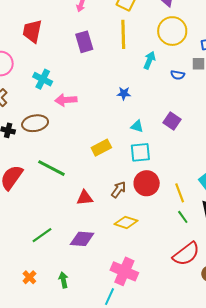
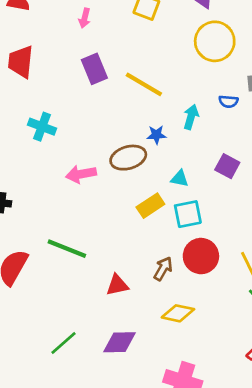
yellow line: (123, 34) -> (144, 84), moved, turned -52
cyan arrow: (149, 60) -> (191, 117), moved
pink arrow: (66, 100) -> (81, 174), moved
brown ellipse: (35, 123) -> (128, 158), moved
yellow rectangle: (101, 148) -> (150, 206), moved

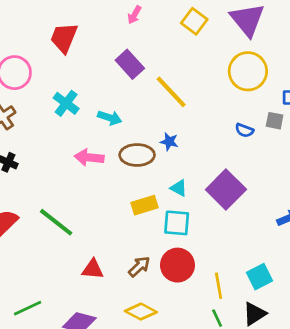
purple rectangle: (94, 69) -> (130, 64), turned -36
cyan arrow: (191, 117) -> (110, 118), moved, turned 75
purple square: (227, 166) -> (226, 189), size x1.6

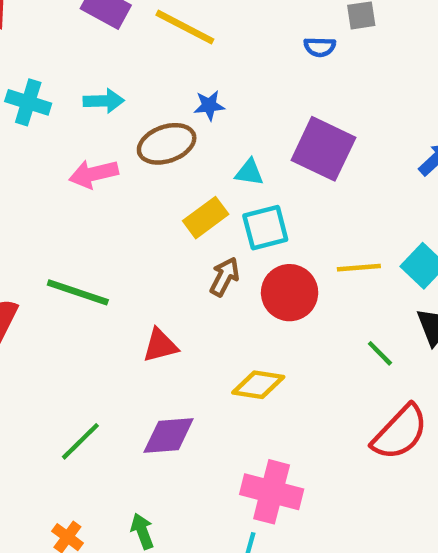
brown arrow: (139, 267) -> (224, 277), moved
yellow line: (219, 286) -> (359, 268), moved, turned -65

